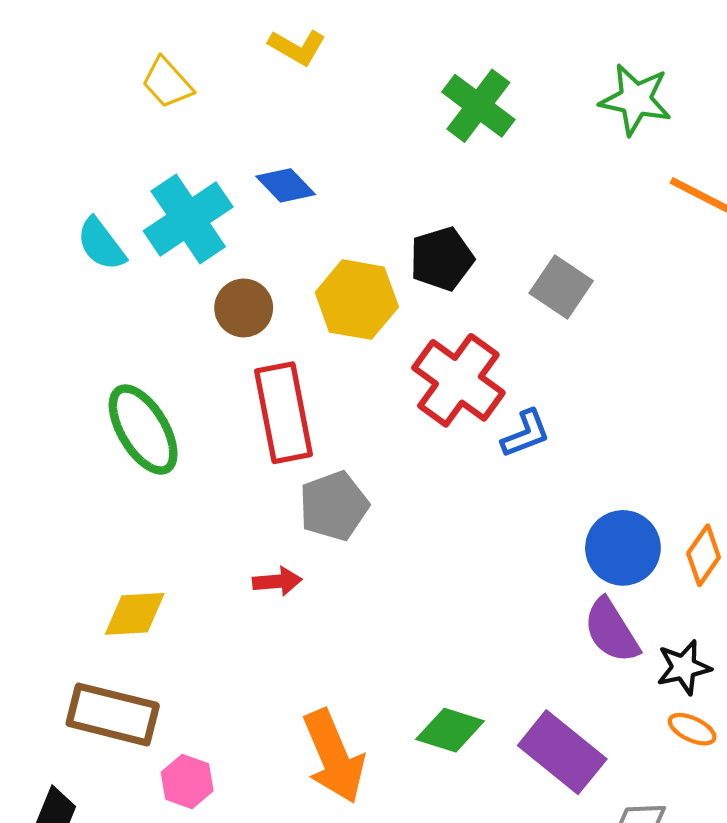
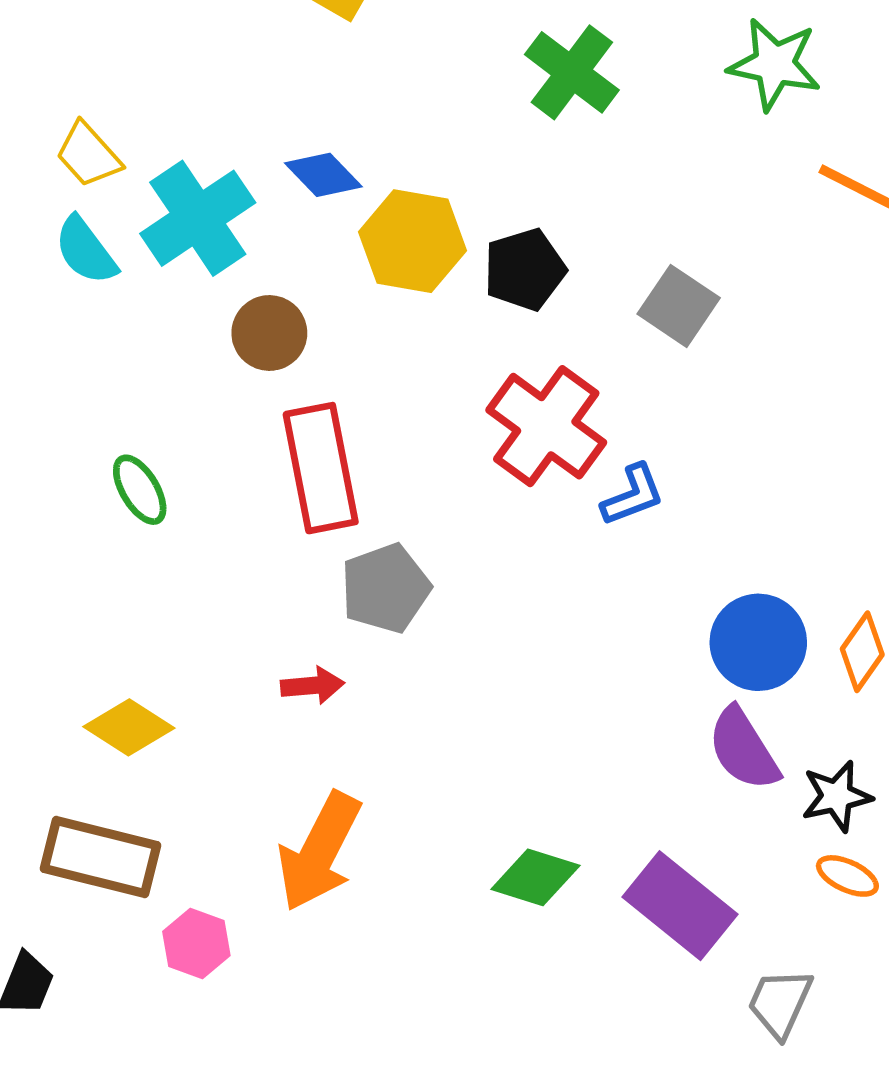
yellow trapezoid: (167, 83) -> (88, 155), moved
yellow hexagon: (357, 300) -> (413, 241), moved
green ellipse: (143, 430) -> (140, 490), size x0.6
yellow diamond: (135, 614) -> (129, 727), turned 36
orange arrow: (334, 756) -> (319, 852), moved, turned 50

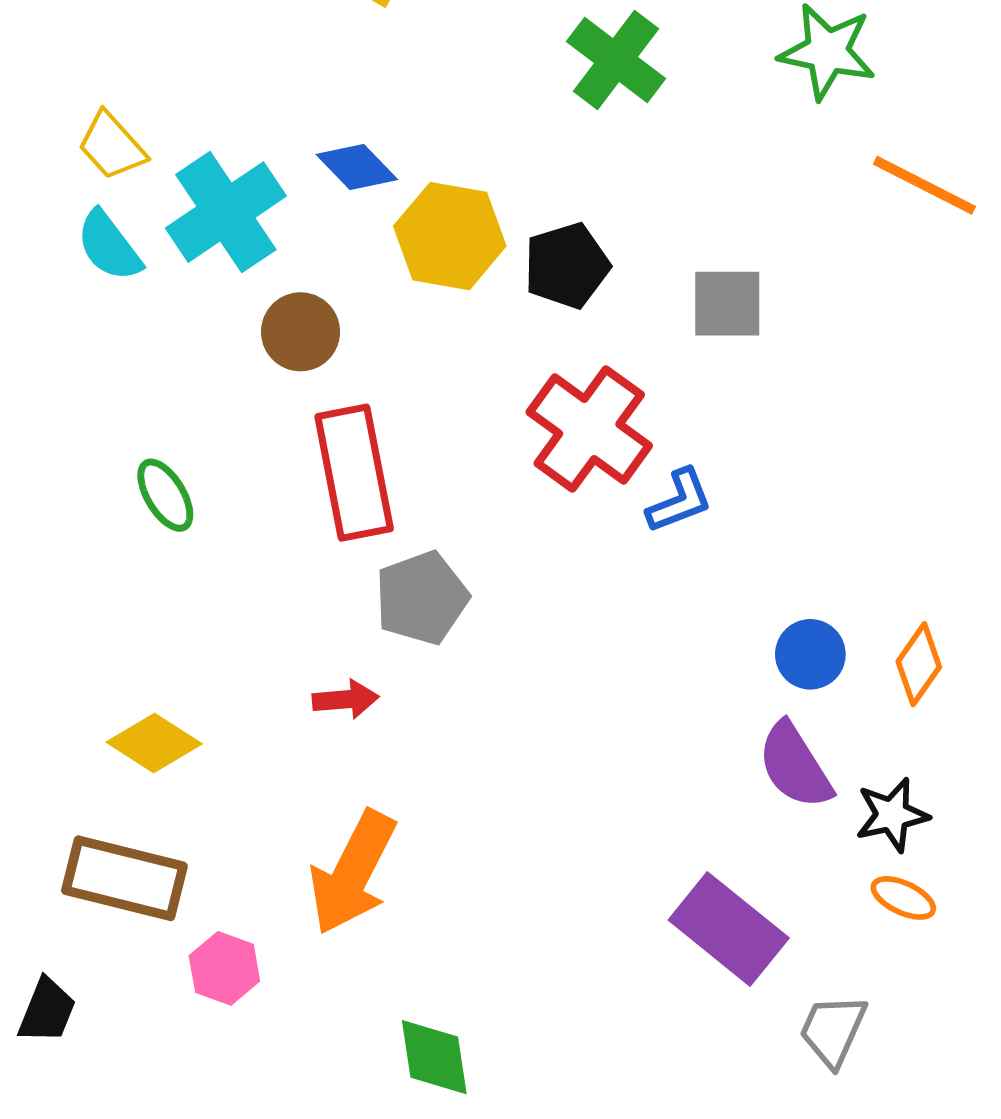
gray square: (679, 306) -> (727, 304), turned -34
blue circle: (758, 642) -> (810, 654), size x0.7
green diamond: (535, 877) -> (434, 1057), moved, turned 64

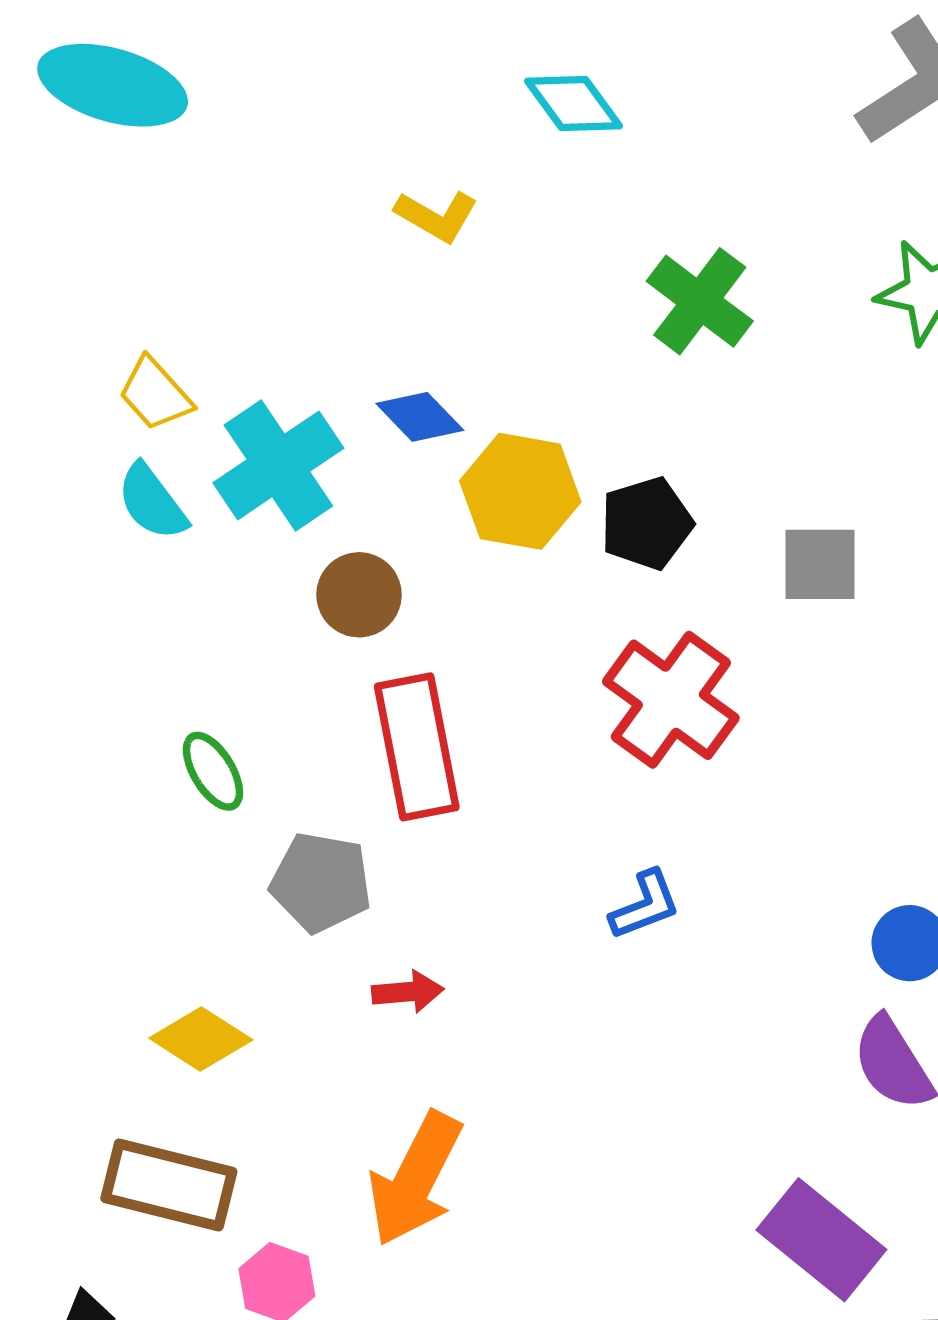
blue L-shape: (679, 501) -> (645, 905), moved
gray pentagon: (422, 598) -> (321, 882), moved, turned 30

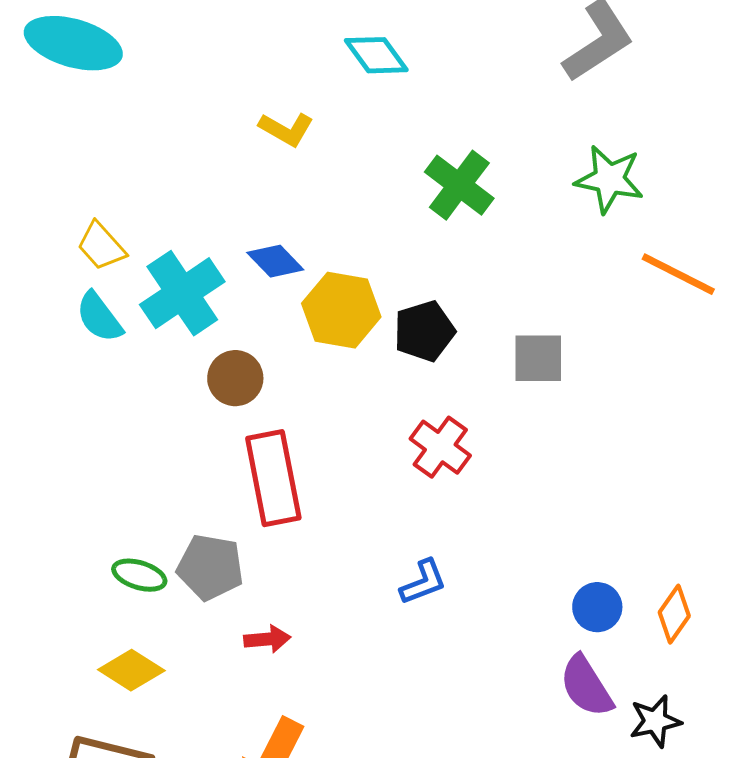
red cross: (671, 700) -> (440, 447), size x0.7
green ellipse: (213, 771) -> (139, 575), moved, turned -42

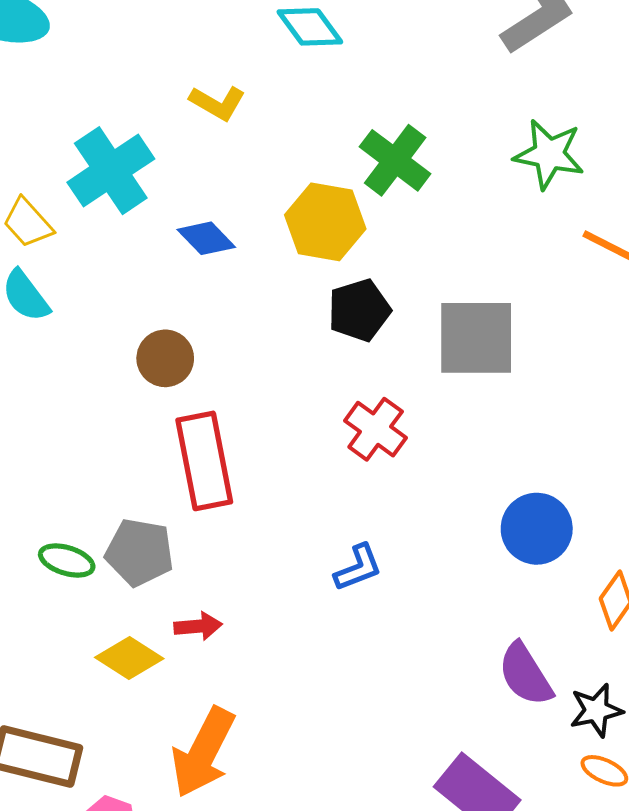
cyan cross: (182, 293) -> (111, 171), moved
yellow hexagon: (341, 310) -> (325, 222), moved
gray square: (538, 358) -> (476, 338), size x1.5
blue circle: (597, 607) -> (537, 529), moved, size x1.4
yellow diamond: (131, 670) -> (129, 658), moved

